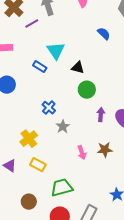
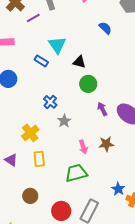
purple arrow: (101, 115) -> (102, 109), turned -32
yellow rectangle: (38, 165) -> (39, 159), turned 56
green trapezoid: (62, 188) -> (76, 173), moved

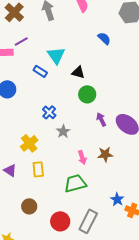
purple line: (33, 18) -> (21, 41), moved

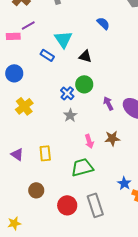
blue semicircle: (104, 38) -> (103, 23), moved
green circle: (87, 94) -> (84, 84), moved
blue cross: (49, 112) -> (67, 93), moved
yellow cross: (29, 143) -> (24, 106), moved
gray rectangle: (88, 221) -> (95, 205), turned -45

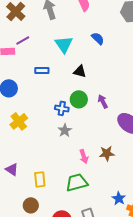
cyan triangle: (63, 39) -> (64, 44), moved
blue rectangle: (47, 55) -> (42, 70), turned -32
blue cross: (67, 93) -> (62, 108), turned -32
purple arrow: (108, 103) -> (103, 101), moved
yellow rectangle: (45, 153) -> (40, 179), moved

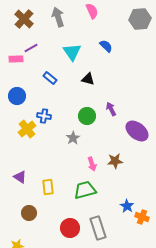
blue rectangle: (42, 70) -> (50, 78), turned 40
green circle: (79, 99) -> (87, 116), moved
blue cross: (62, 108) -> (44, 116), moved
brown circle: (31, 205) -> (29, 213), moved

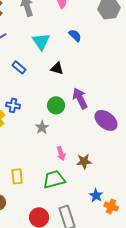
purple arrow: (111, 109) -> (80, 98), size x1.5
brown star: (115, 161) -> (84, 161), moved

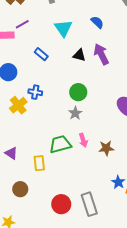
purple arrow: (80, 98) -> (101, 54), moved
gray star: (42, 127) -> (75, 113), moved
green trapezoid: (54, 179) -> (60, 144), moved

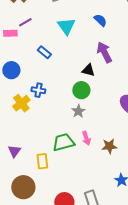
black triangle: (79, 55) -> (88, 70), moved
purple triangle: (11, 153) -> (14, 151), turned 32
brown circle: (20, 189) -> (23, 187), size x1.5

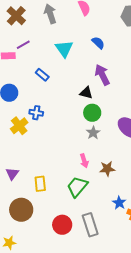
green circle: (81, 90) -> (92, 113), moved
gray star: (78, 111) -> (93, 133), moved
green trapezoid: (63, 142) -> (77, 187), moved, turned -35

